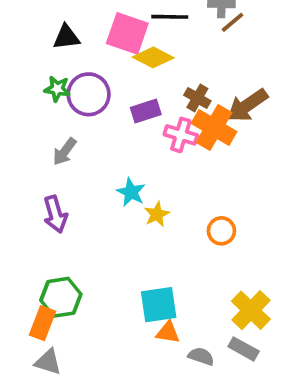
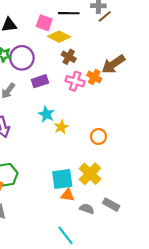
pink square: (127, 33) -> (44, 23), size x0.7
brown cross: (197, 98) -> (69, 57), moved
purple rectangle: (146, 111) -> (40, 81), moved
orange cross: (214, 128) -> (94, 77), size x0.6
yellow cross: (251, 310) -> (90, 174), moved

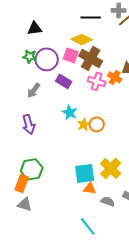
pink square: (44, 23) -> (71, 55), moved
brown cross: (69, 57) -> (91, 58), size x1.6
purple rectangle: (40, 81) -> (64, 81), turned 49
orange circle: (98, 137) -> (97, 124), moved

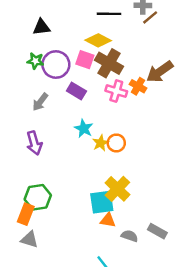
yellow cross: (111, 168) -> (117, 189), moved

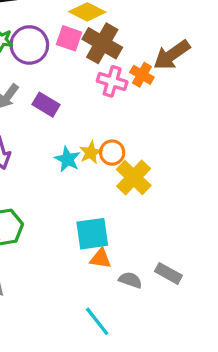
purple rectangle: (76, 91) -> (46, 105), moved
cyan star: (84, 128) -> (67, 159), moved
yellow cross: (117, 189) -> (134, 177), moved

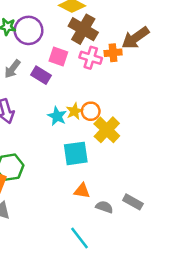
pink square: (69, 38) -> (58, 57), moved
orange cross: (142, 75) -> (113, 53), turned -35
cyan square: (92, 234) -> (76, 153), moved

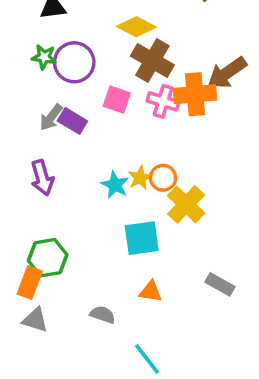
orange cross: (113, 53) -> (195, 94), size x1.6
purple rectangle: (41, 75) -> (72, 121), moved
gray rectangle: (133, 202) -> (220, 284), moved
gray semicircle: (104, 207) -> (103, 315), moved

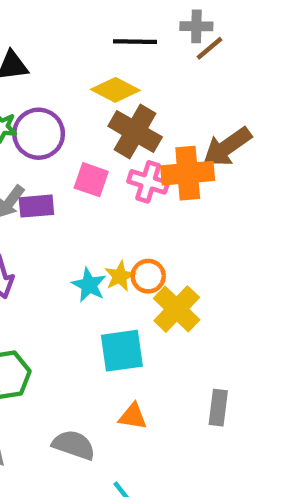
purple rectangle: (72, 121) -> (36, 206), turned -36
gray rectangle: (220, 284) -> (218, 408), turned 68
gray semicircle: (103, 315) -> (74, 445), size x1.4

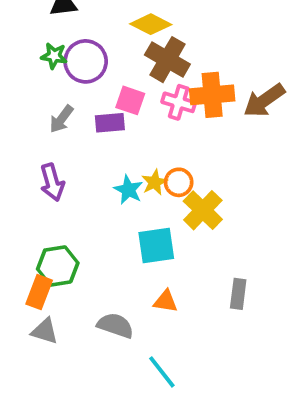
brown arrow: (227, 147) -> (264, 100), moved
purple rectangle: (36, 206) -> (110, 123), moved

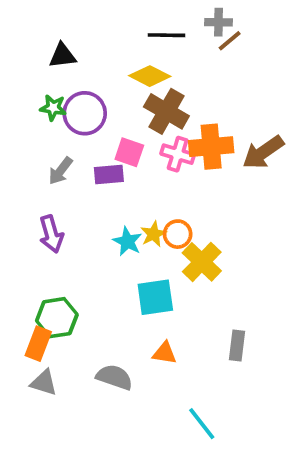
cyan line: (162, 372) -> (202, 424), moved

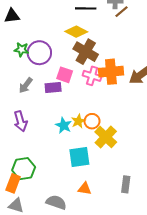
black triangle: (62, 56) -> (12, 16), moved

